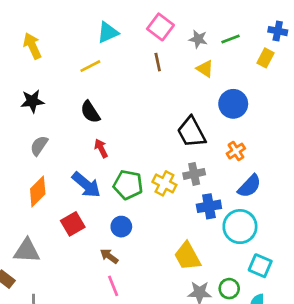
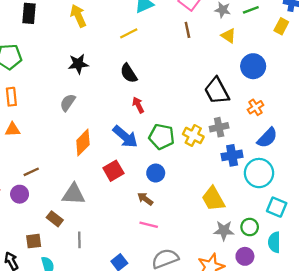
gray semicircle: (39, 146) -> (68, 103), moved
pink line: (113, 286) -> (149, 225), turned -54

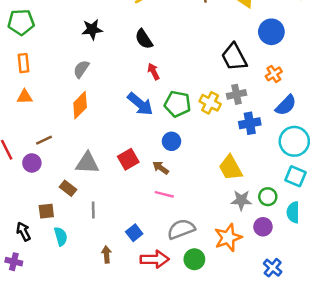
orange diamond: (83, 142) -> (80, 105), moved
red square: (113, 171) -> (128, 159), moved
cyan circle: (259, 173) -> (294, 141), moved

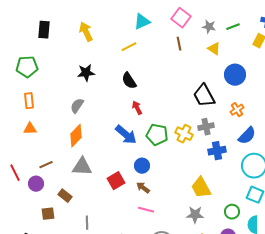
blue circle: (172, 141) -> (142, 166), moved
gray triangle: (87, 163) -> (82, 167), moved
brown rectangle: (68, 188) -> (65, 196), moved
gray star: (241, 200) -> (195, 215), moved
brown square: (46, 211) -> (48, 214), moved

